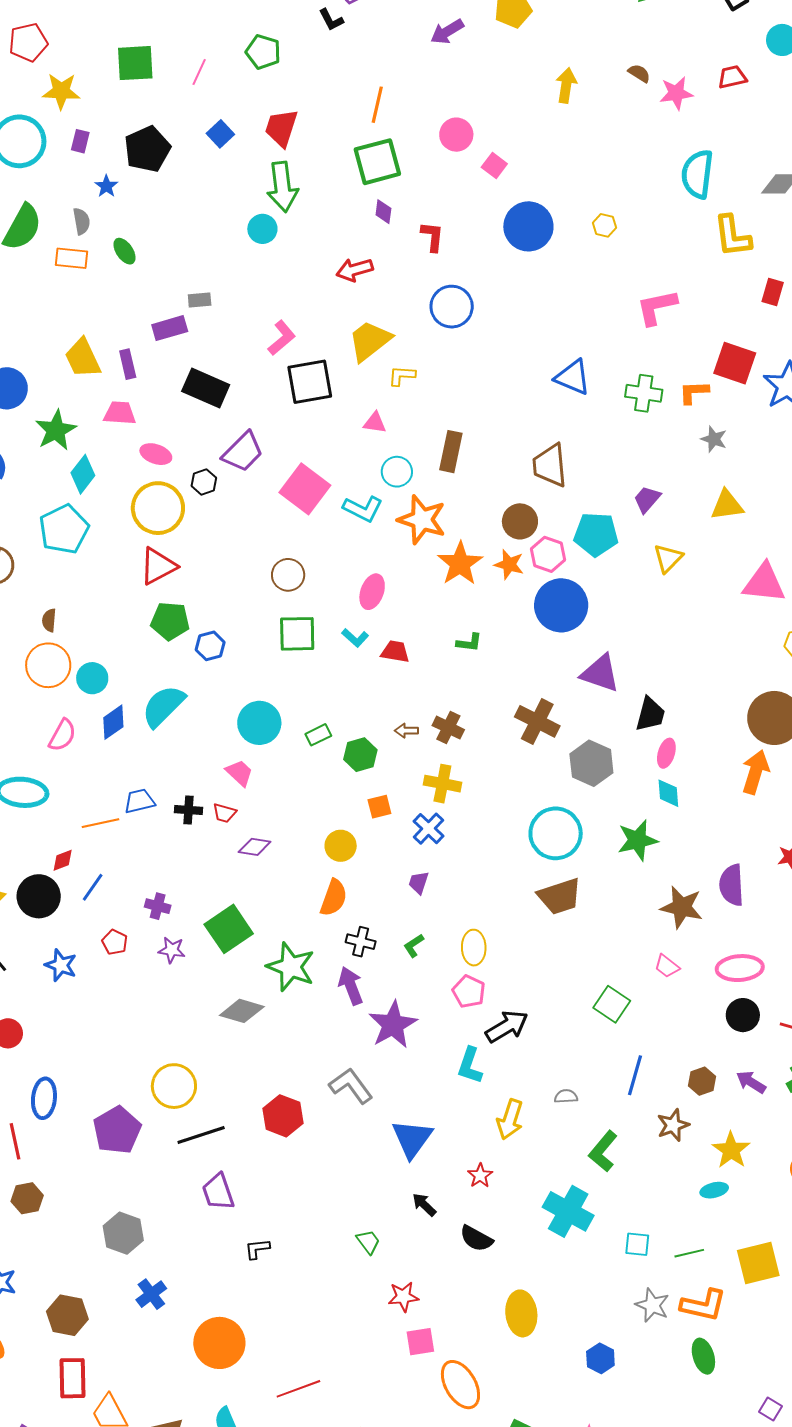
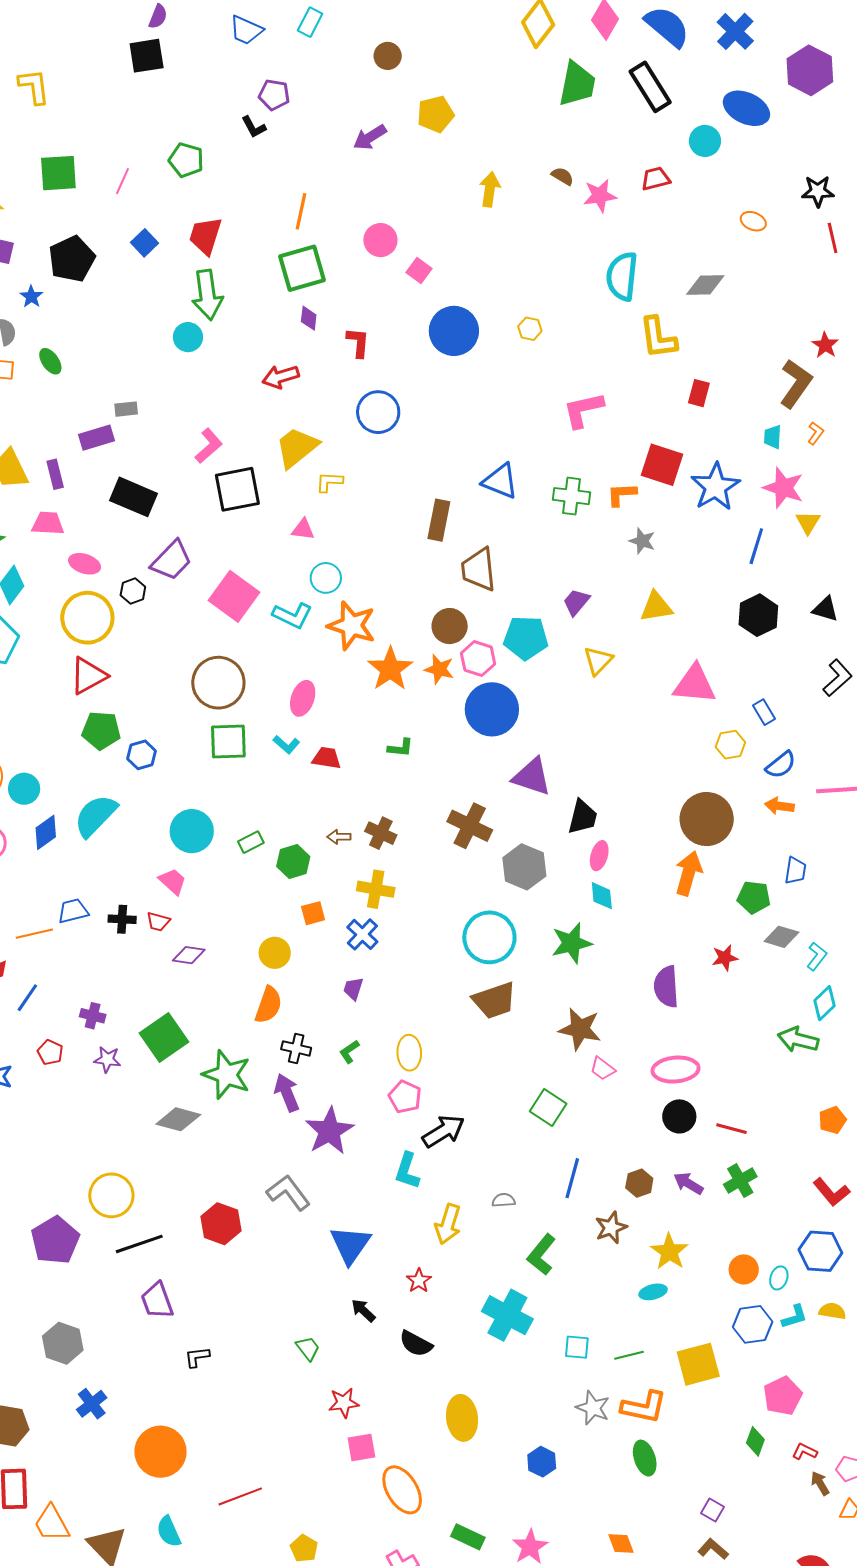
brown rectangle: (451, 452) -> (439, 520), moved
brown circle: (288, 575) -> (218, 683), size x1.6
brown star: (682, 907) -> (580, 1029), moved

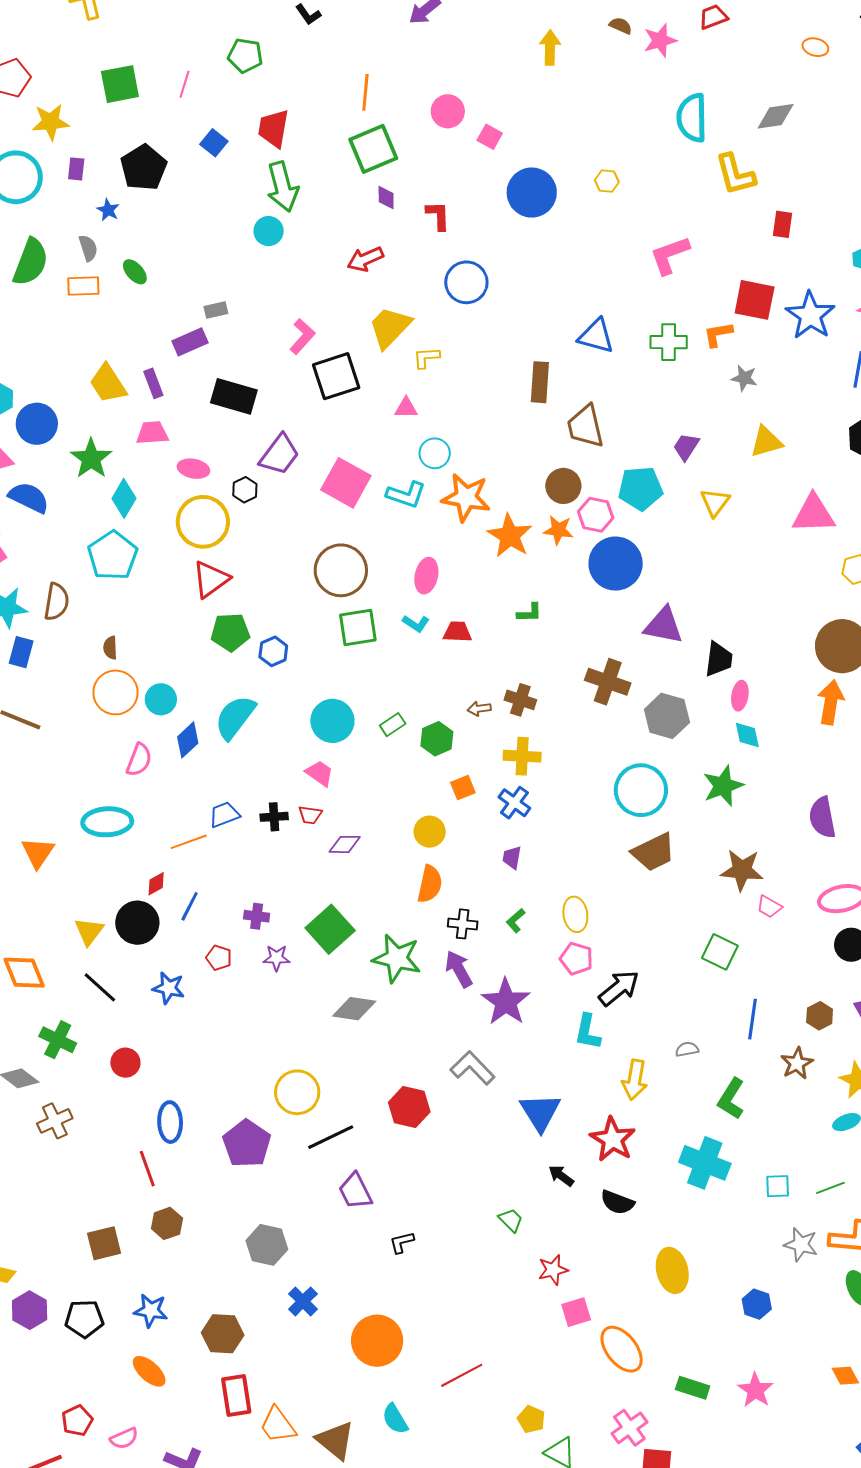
red star: (419, 1281) -> (613, 1139), size x1.8

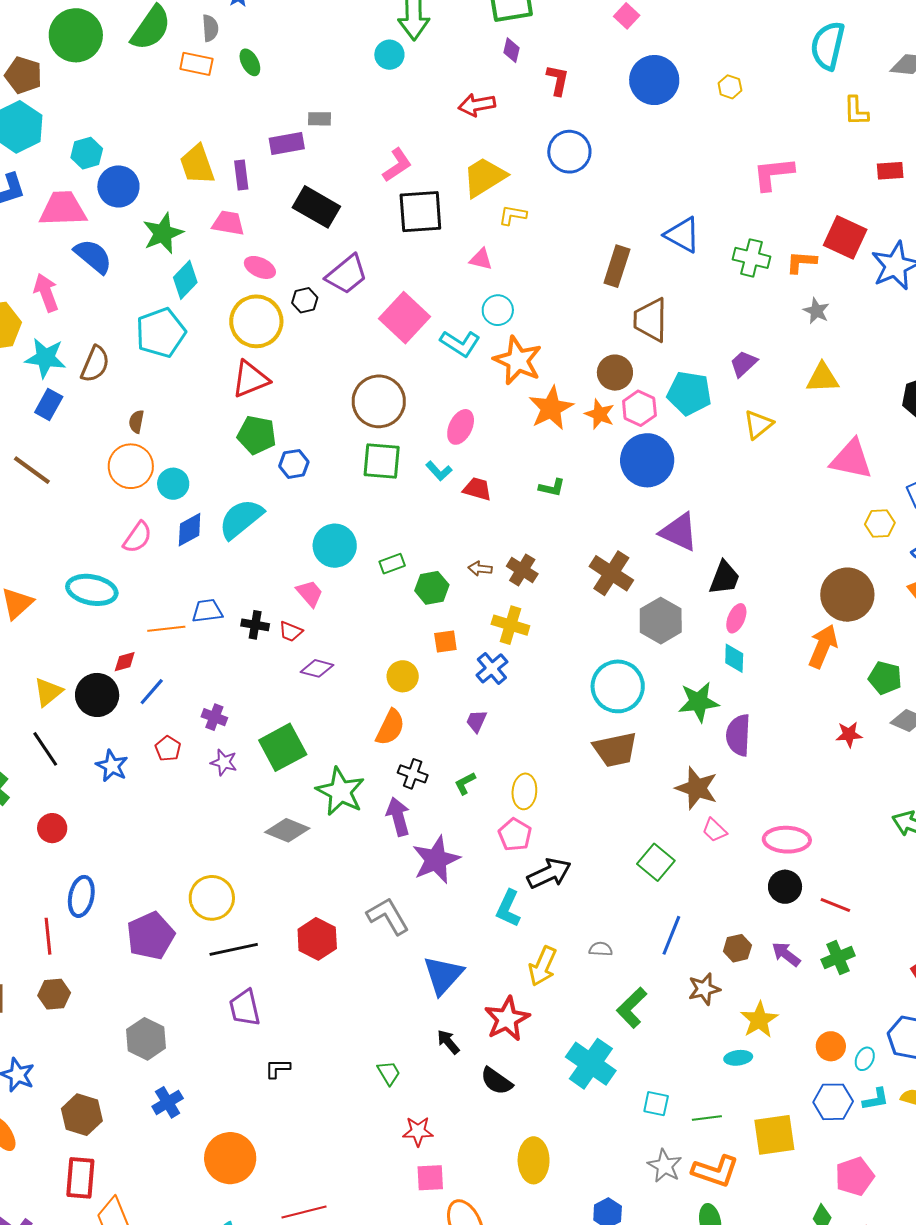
yellow L-shape: (735, 174) -> (856, 111), size x0.7
red rectangle: (782, 224) -> (890, 171), turned 64
purple semicircle: (822, 817) -> (738, 735), moved

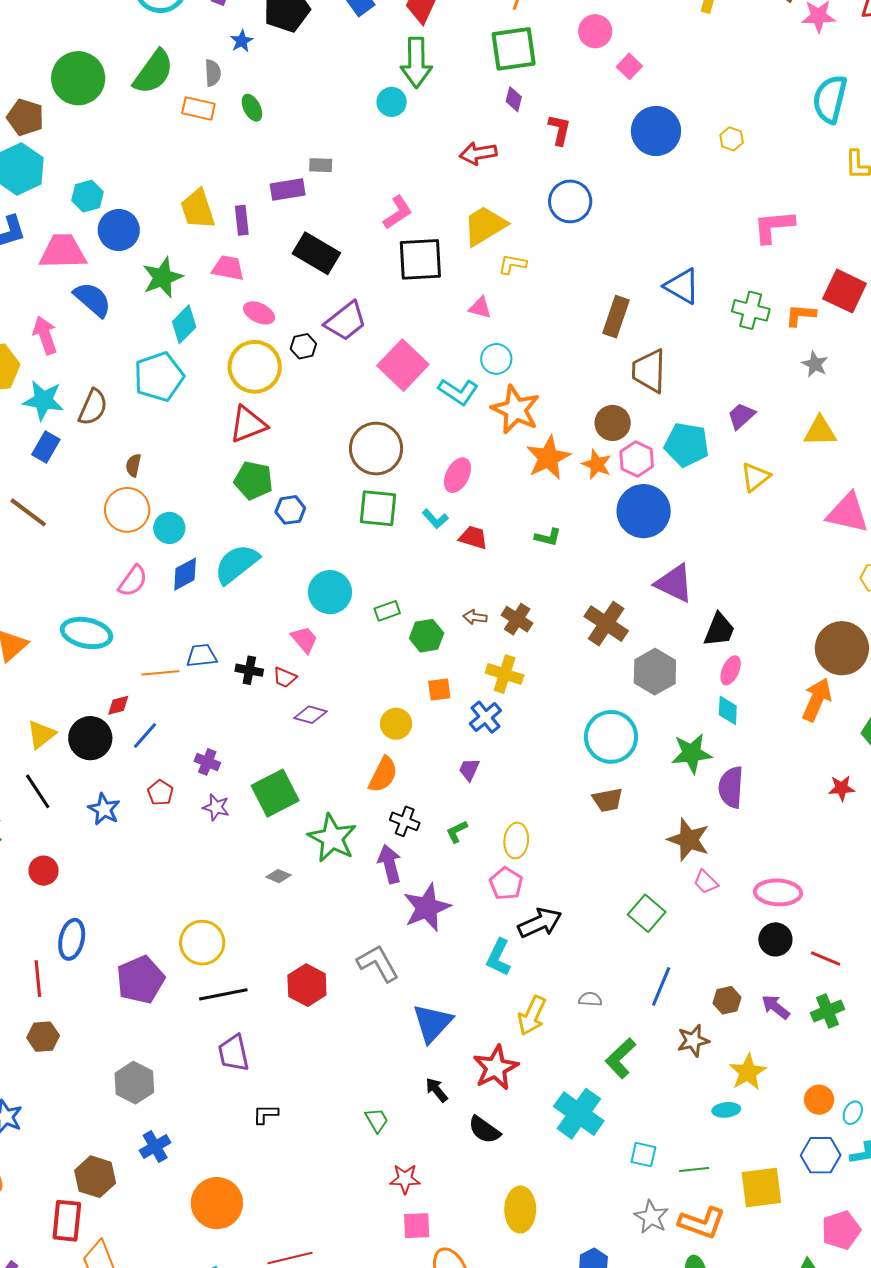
brown trapezoid: (615, 750) -> (608, 800), size x0.7
gray diamond: (287, 830) -> (278, 876), size x0.6
brown hexagon: (82, 1115) -> (95, 1177), moved

